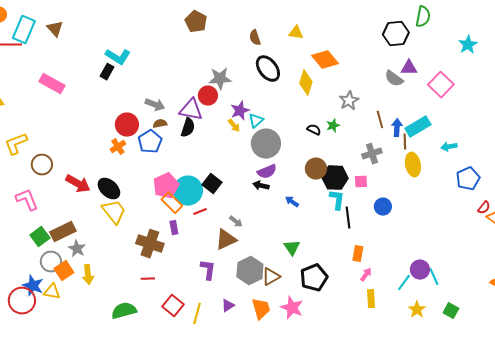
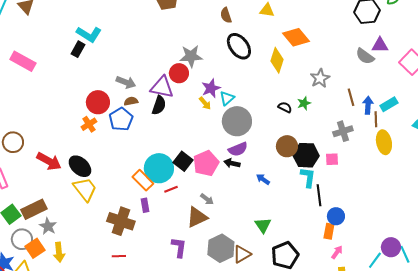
cyan rectangle: (418, 127) -> (389, 104), size x0.7
pink pentagon: (166, 186) -> (206, 163), moved
blue circle: (383, 207) -> (336, 216), moved

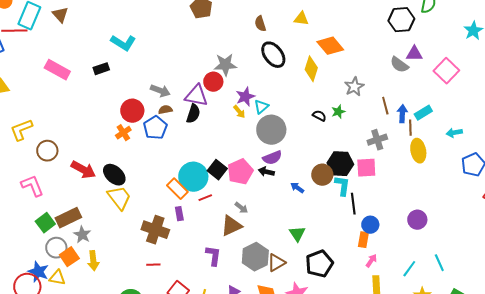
black rectangle: (78, 49) -> (101, 69), moved, turned 42
brown circle: (287, 146) -> (322, 175), moved
pink square: (332, 159) -> (366, 168), size x1.5
purple circle: (391, 247) -> (417, 220), moved

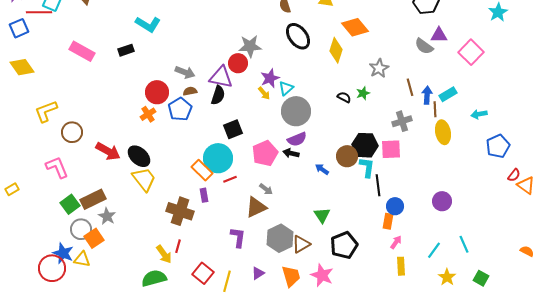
black square: (217, 170) -> (233, 129), moved, turned 30
yellow arrow: (93, 261) -> (164, 254), moved, turned -30
red line: (153, 265) -> (178, 246), turned -72

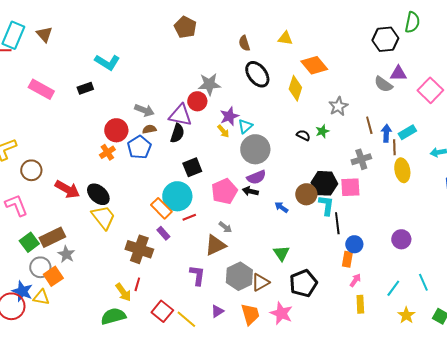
purple rectangle: (204, 195) -> (163, 233), turned -32
yellow line: (227, 281) -> (186, 319), turned -65

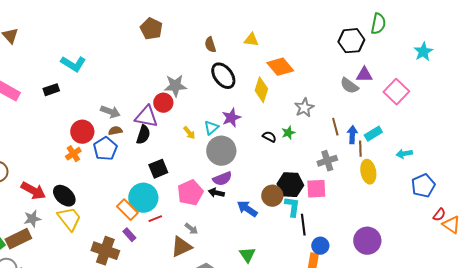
purple star: (229, 116) -> (231, 118), moved
blue arrow: (281, 207) -> (247, 209), size x1.5
purple circle: (401, 239) -> (367, 241), size x1.4
gray star: (66, 254) -> (32, 219), moved, turned 30

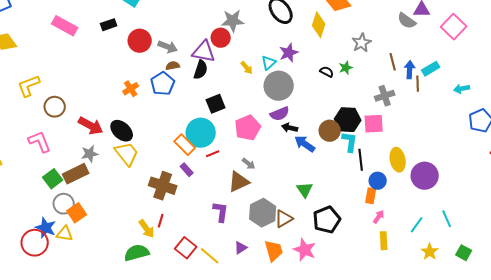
red circle: (82, 132) -> (140, 41), moved
yellow ellipse: (368, 172) -> (398, 160), moved
black arrow: (216, 193) -> (290, 128), moved

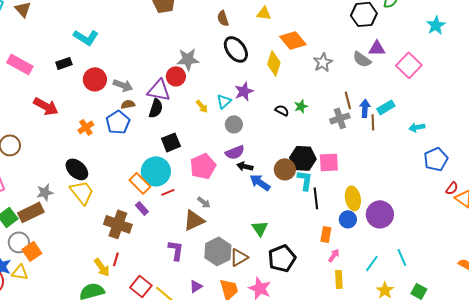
gray star: (362, 43) -> (323, 62), moved
gray circle: (279, 86) -> (234, 124), size x0.6
gray cross: (385, 96) -> (340, 118), moved
red arrow: (91, 126) -> (46, 106), moved
blue circle: (378, 181) -> (348, 219), moved

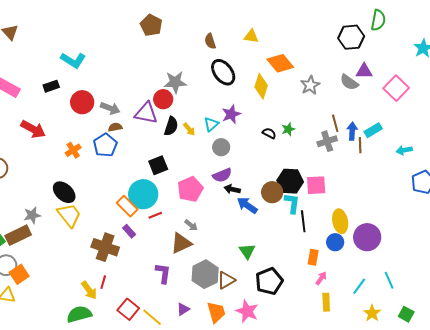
black semicircle: (156, 108) -> (171, 126), moved

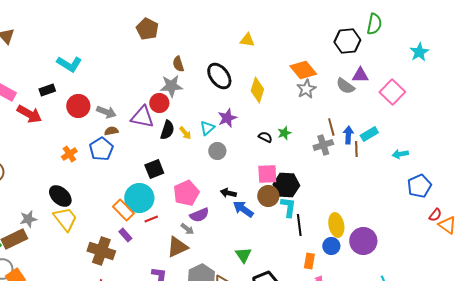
brown semicircle: (210, 41) -> (178, 64), moved
orange diamond: (280, 63) -> (303, 70), moved
red arrow: (33, 129) -> (29, 114), moved
purple semicircle: (222, 175) -> (199, 215), moved
pink square: (316, 185) -> (267, 174), moved

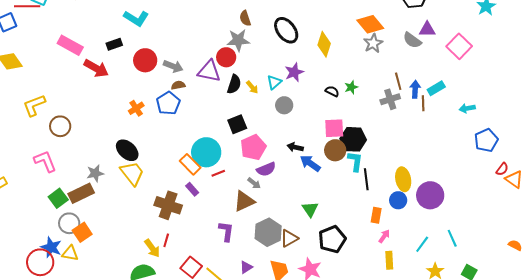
black square: (154, 169) -> (237, 124), moved

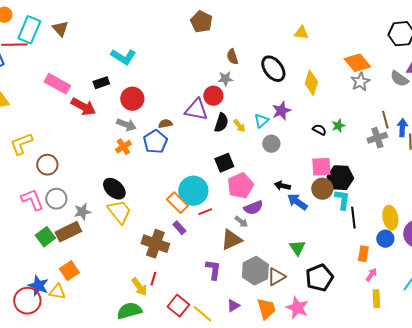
gray star: (238, 40) -> (225, 79), size x0.7
gray arrow: (173, 66) -> (126, 125), moved
gray circle: (69, 223) -> (56, 199), moved

